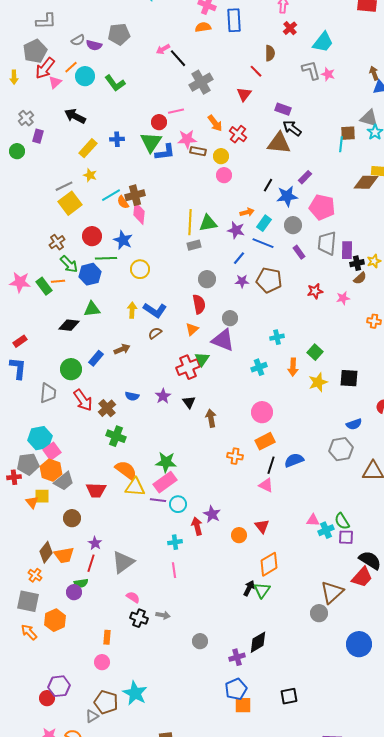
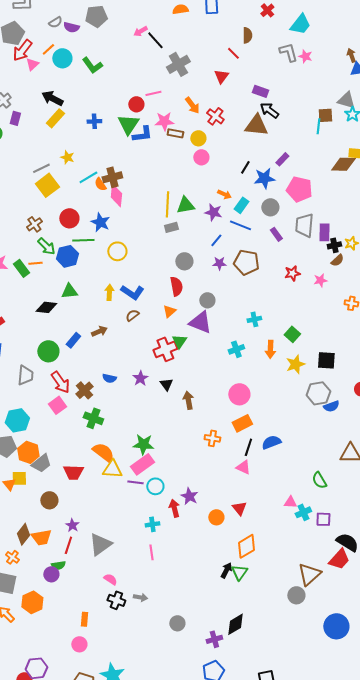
yellow rectangle: (88, 148) -> (55, 118), moved
orange arrow: (247, 212) -> (224, 194), turned 40
gray hexagon: (341, 449) -> (318, 393), moved
pink square: (52, 451) -> (57, 405), moved
green semicircle: (342, 521) -> (319, 480), moved

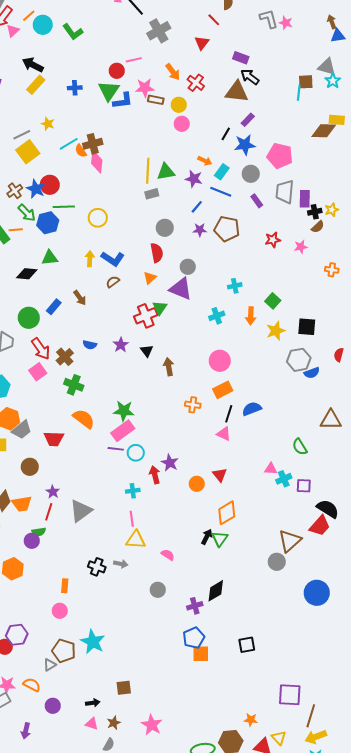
purple rectangle: (282, 159) -> (248, 120), moved
blue star: (100, 222) -> (36, 189), moved
brown arrow: (99, 331) -> (80, 298), turned 77
yellow triangle: (112, 469) -> (136, 540), moved
pink semicircle: (110, 579) -> (168, 555), moved

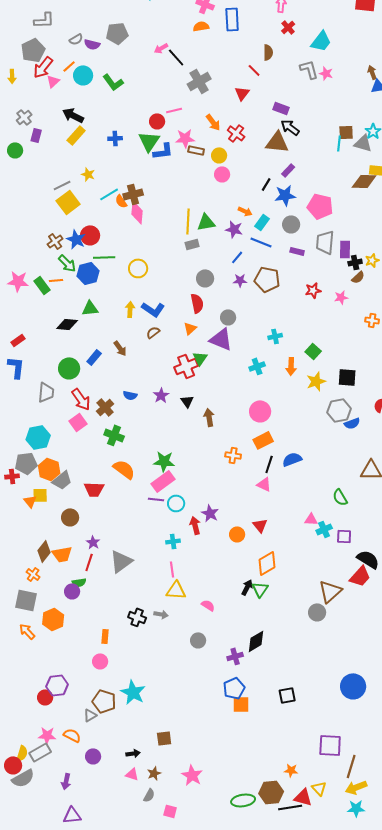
gray triangle: (327, 67) -> (363, 143), moved
purple rectangle: (257, 201) -> (297, 251), turned -40
blue circle: (317, 593) -> (353, 686), moved

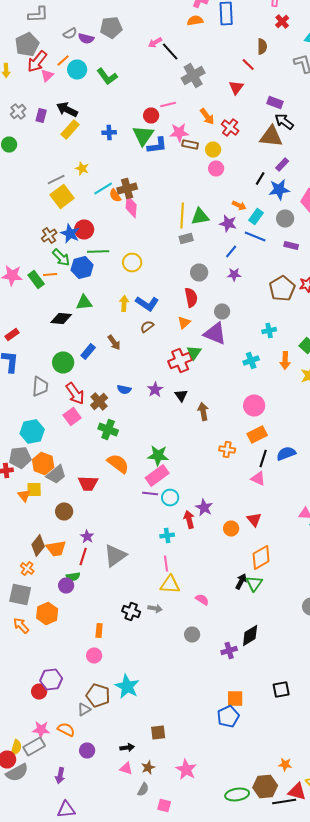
purple rectangle: (36, 135) -> (41, 116), moved
brown pentagon: (267, 279) -> (282, 288), moved, turned 30
blue pentagon: (234, 688) -> (228, 716), moved

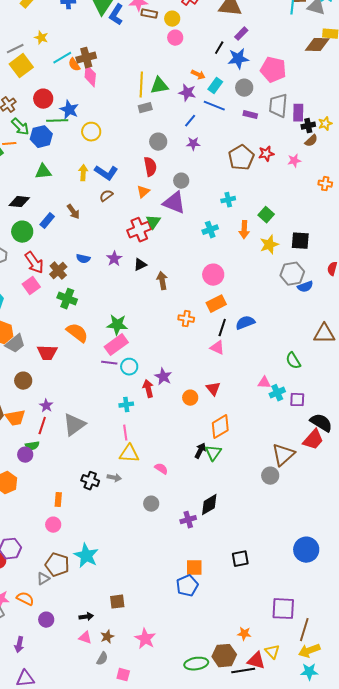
blue L-shape: (157, 146) -> (116, 15), turned 130
blue star: (70, 234) -> (69, 110), moved
black diamond: (61, 318) -> (19, 202), moved
black triangle: (181, 396) -> (140, 265), turned 40

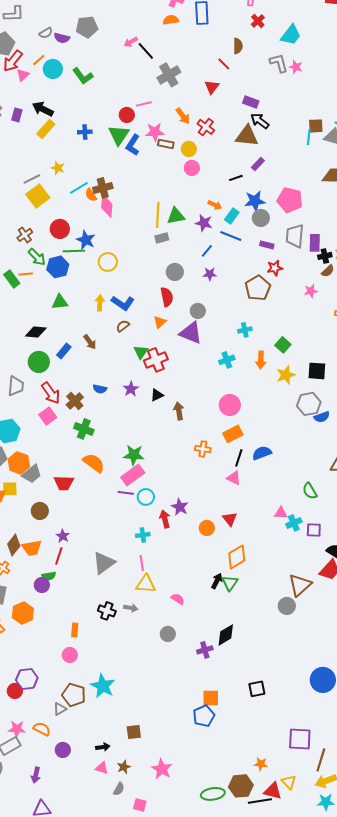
black line: (219, 48) -> (236, 178), turned 40
blue star: (238, 59) -> (255, 201), moved
red star: (266, 154) -> (275, 268), moved
green triangle: (153, 222) -> (141, 352), moved
gray triangle: (74, 425) -> (104, 563), moved

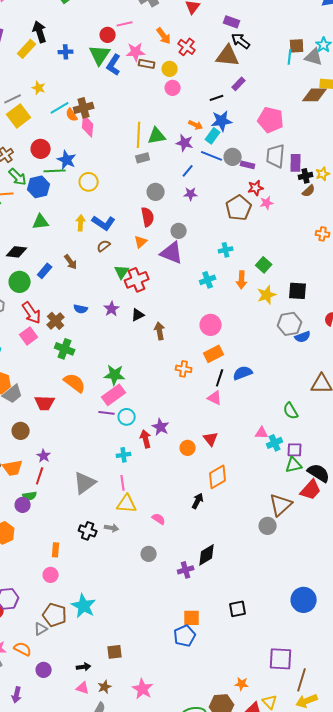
black arrow: (43, 109) -> (40, 32), moved, turned 45
blue star: (255, 201) -> (222, 121), moved
gray circle: (261, 218) -> (233, 157), moved
pink star: (311, 291) -> (267, 203), moved
green triangle: (230, 583) -> (294, 465), moved, turned 42

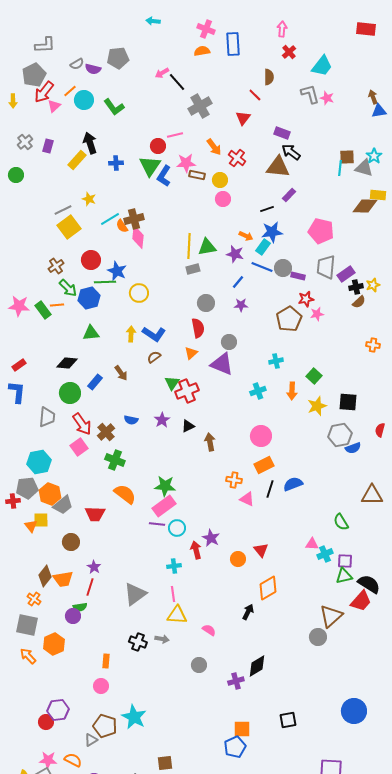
purple rectangle: (296, 163) -> (346, 274), turned 54
pink triangle: (215, 398) -> (247, 499), moved

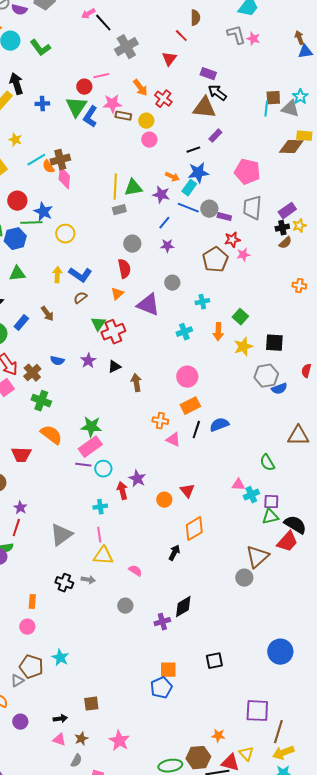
purple rectangle: (346, 274) -> (287, 211), moved
gray circle: (229, 342) -> (172, 283), moved
cyan star: (134, 717) -> (60, 658), size x0.7

